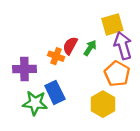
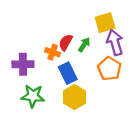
blue rectangle: (55, 92) -> (68, 73), moved
yellow hexagon: (103, 104) -> (74, 97), moved

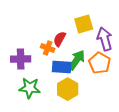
yellow square: (105, 23) -> (84, 24), moved
green arrow: (84, 45) -> (77, 60), moved, size x1.5
blue rectangle: (68, 73) -> (62, 67), turned -60

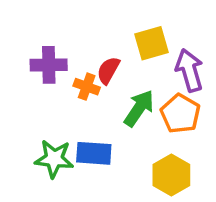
purple cross: (21, 59) -> (49, 65), moved
blue rectangle: (62, 67) -> (94, 153), moved
yellow hexagon: (68, 89) -> (171, 175), moved

